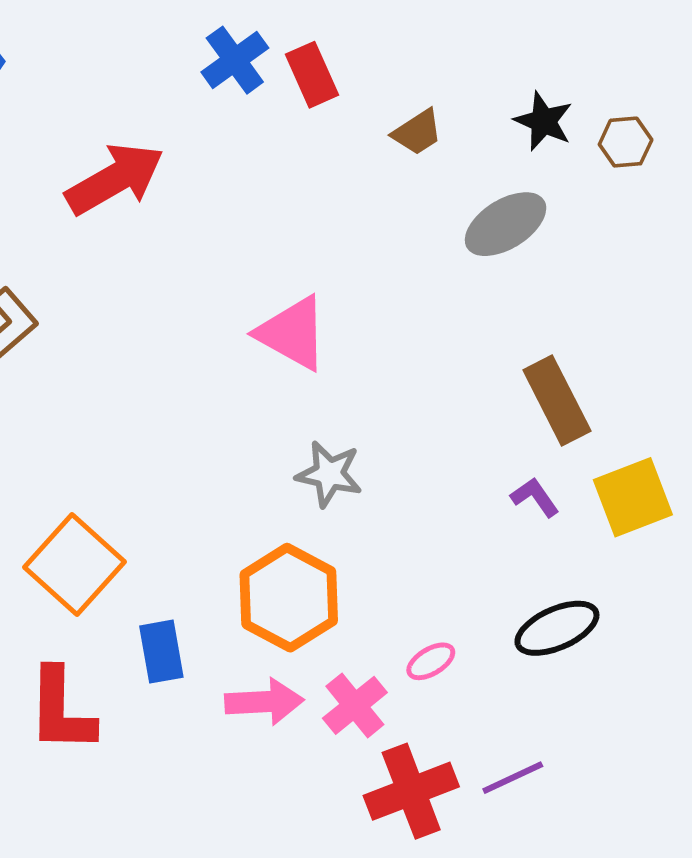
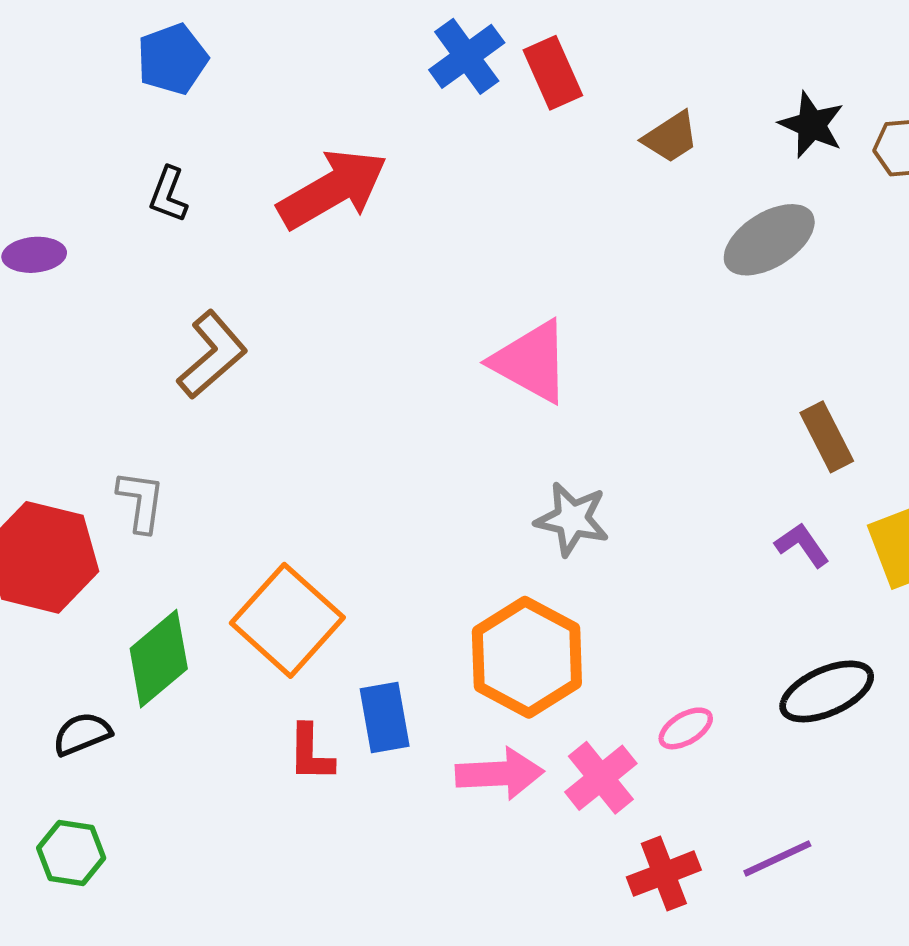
brown rectangle: (557, 400) -> (827, 437), size x0.7
red L-shape: (61, 710) -> (311, 753), moved, size x0.6
red cross: (411, 791) -> (664, 874), size x0.7

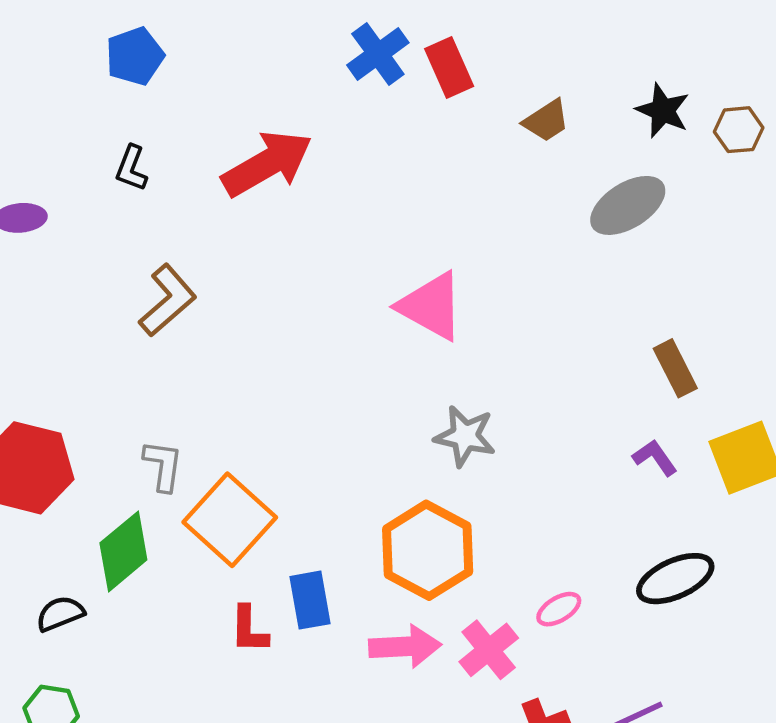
gray L-shape: (141, 501) -> (163, 466), moved

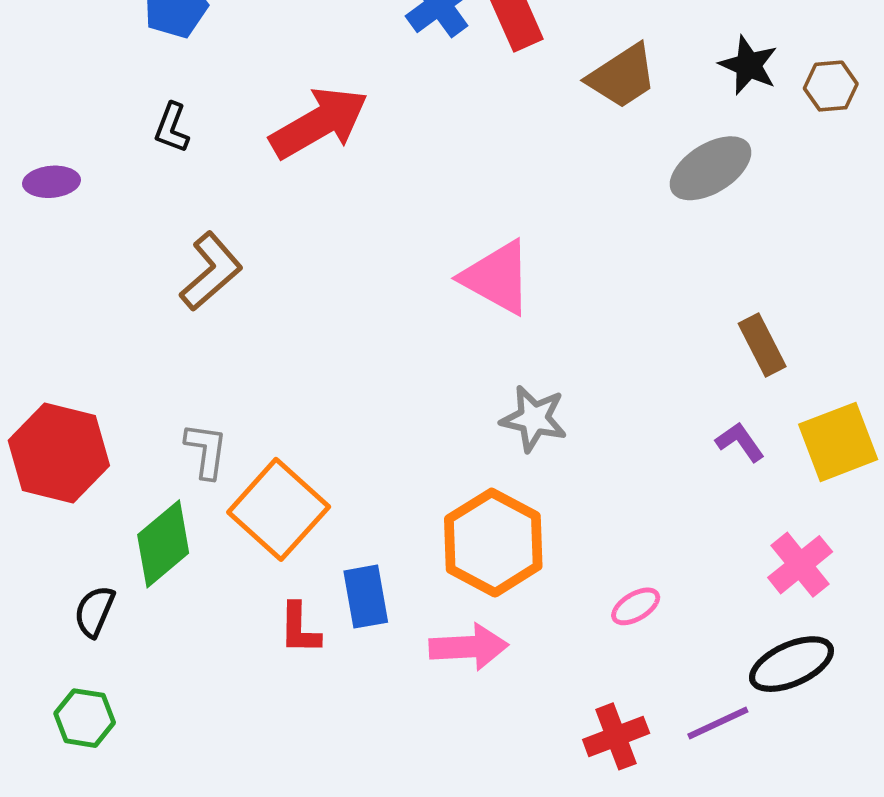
brown trapezoid: (546, 121) -> (622, 76), size x1.4
black ellipse: (675, 579) -> (791, 664), moved
black semicircle: (60, 614) -> (94, 611), turned -45
pink cross: (489, 650) -> (800, 565), moved

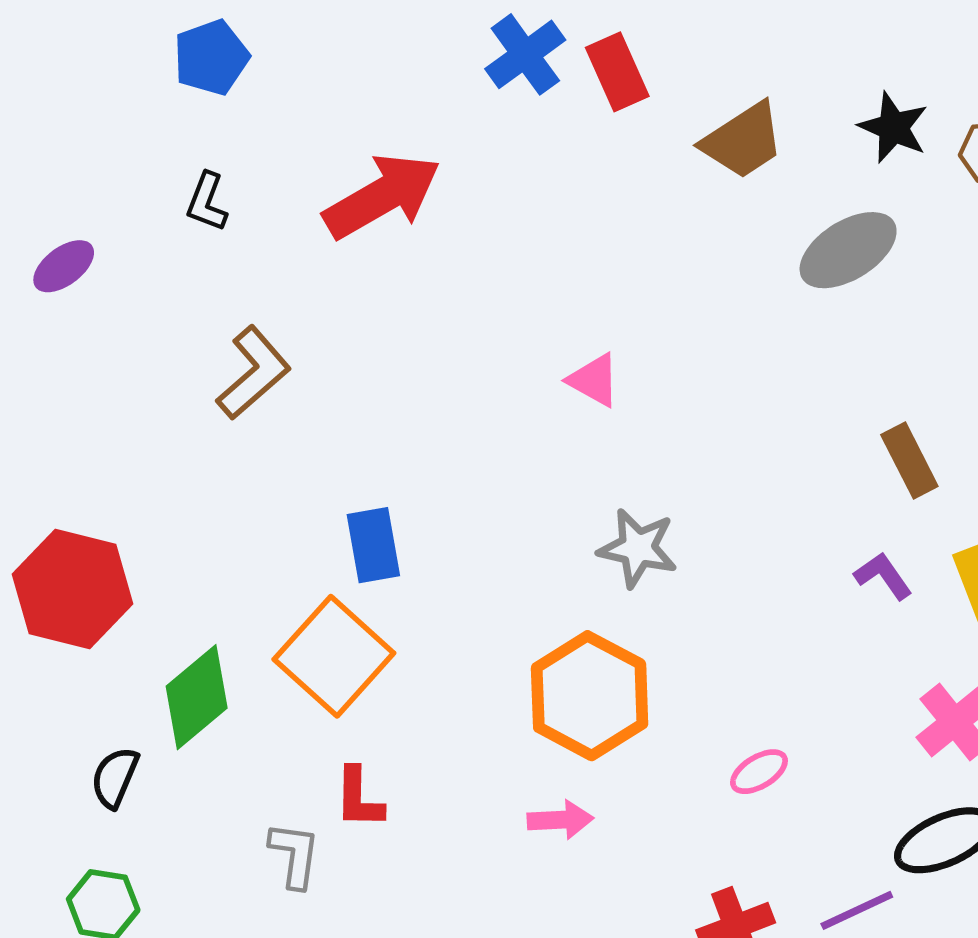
purple ellipse: (51, 182) -> (64, 266), turned -32
pink triangle: (497, 278) -> (594, 380), size x0.6
gray L-shape: (206, 451) -> (294, 855), moved
blue rectangle: (366, 597) -> (373, 545), moved
pink arrow: (469, 647) -> (560, 820), size x0.7

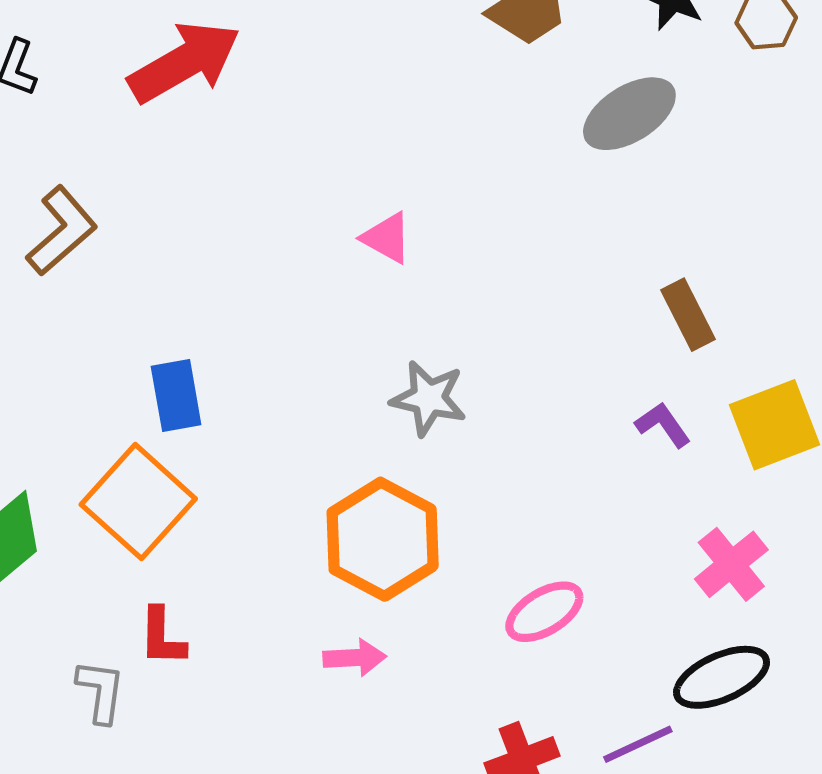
pink ellipse: (759, 772) -> (544, 612), size x1.4

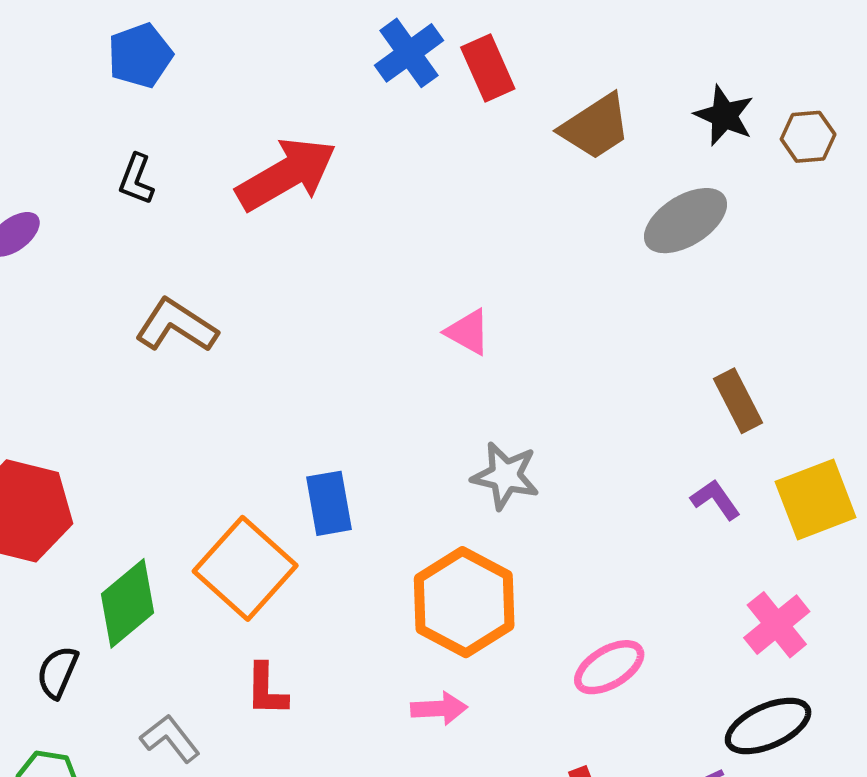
brown L-shape: (62, 231) -> (176, 326), turned -106
blue rectangle: (176, 395) -> (329, 503), moved
gray L-shape: (101, 691) -> (170, 738), moved, turned -46

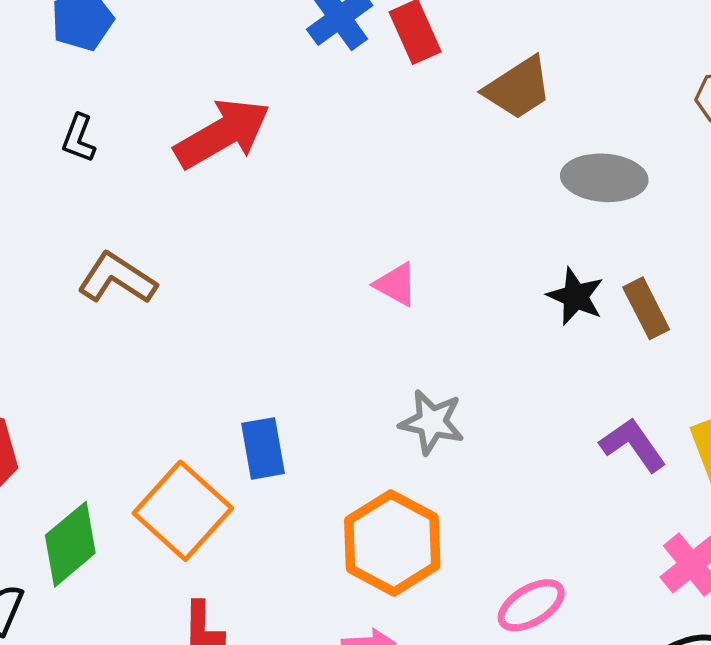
black star: (724, 115) -> (576, 296), moved
gray ellipse: (685, 221) -> (604, 178), turned 36
brown rectangle: (738, 401) -> (646, 308), moved
purple L-shape: (716, 500) -> (633, 445), size x1.4

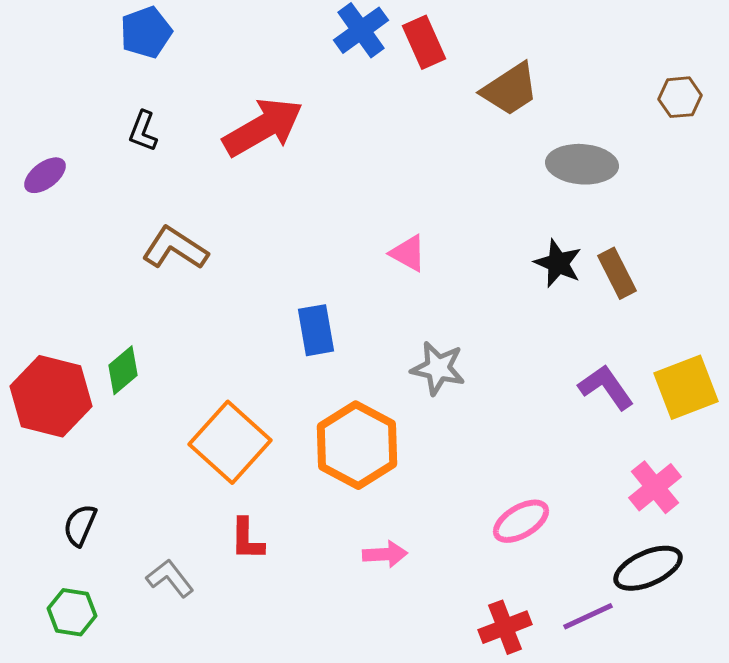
blue rectangle: (263, 448) -> (316, 330), moved
orange hexagon: (392, 543) -> (357, 445), moved
green diamond: (70, 544) -> (123, 370), moved, size x0.7

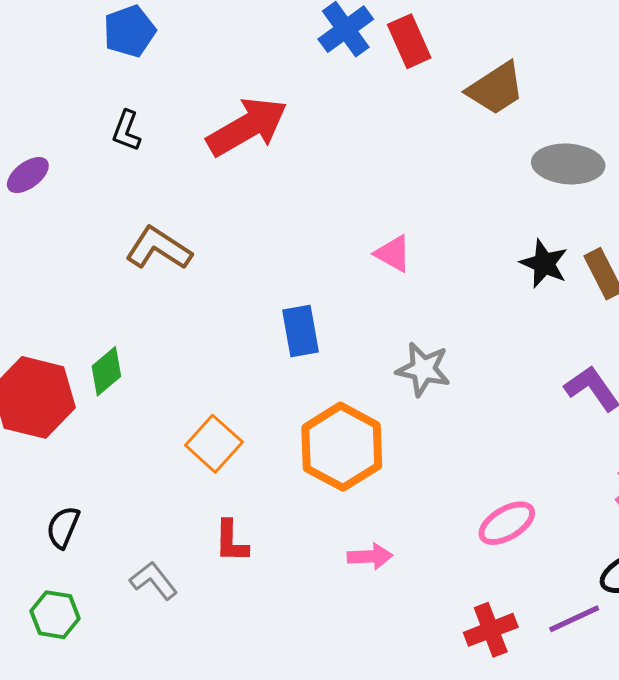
orange square: (230, 442) -> (214, 444), size x0.7

